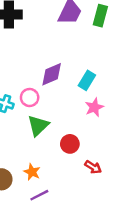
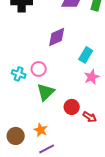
purple diamond: (52, 74) -> (57, 37), moved
red arrow: (93, 167) -> (90, 117), moved

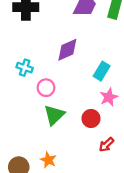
cyan cross: (19, 74) -> (25, 68), moved
red circle: (72, 107) -> (91, 118), moved
red arrow: (90, 117) -> (106, 145), turned 104

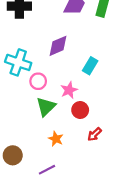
cyan cross: (25, 68) -> (18, 62), size x1.6
pink star: (109, 97) -> (69, 90), moved
orange star: (48, 160) -> (56, 139), moved

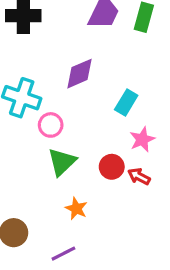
pink star: (69, 90) -> (142, 139), moved
red arrow: (95, 134) -> (139, 176), moved, turned 72

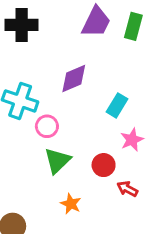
red arrow: (139, 176) -> (127, 189), moved

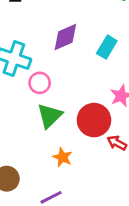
cyan rectangle: (117, 105) -> (107, 47), moved
red circle: (104, 165) -> (94, 120), size x1.5

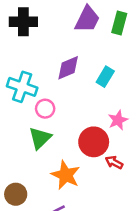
green triangle: (50, 116) -> (40, 138), moved
orange star: (62, 157) -> (66, 175), size x1.6

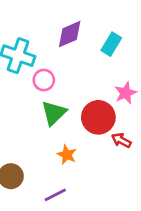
green triangle: (40, 138) -> (54, 113), moved
orange star: (66, 175) -> (67, 155), size x0.6

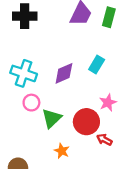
purple diamond: (70, 34) -> (64, 73), moved
pink circle: (44, 80) -> (31, 103), moved

